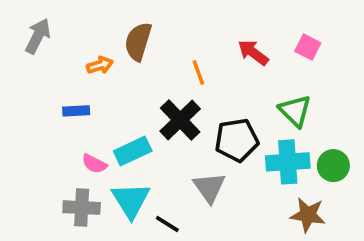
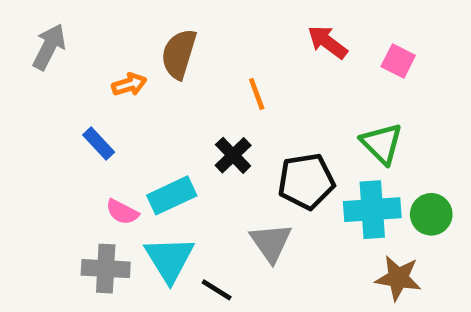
red arrow: (253, 52) -> (327, 42), moved
blue rectangle: (76, 111) -> (99, 144), turned 50
black cross: (180, 120) -> (233, 155), size x0.7

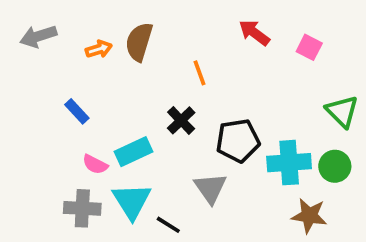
gray arrow: (49, 47) -> (38, 36), turned -135
orange arrow: (129, 85) -> (99, 49), moved
green triangle: (382, 144) -> (342, 111), moved

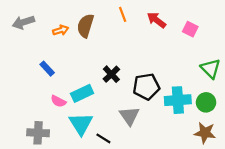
orange line: (199, 73) -> (123, 14), moved
gray cross: (82, 208) -> (38, 133), moved
brown star: (309, 216) -> (205, 133), moved

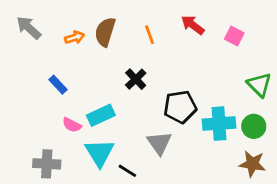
orange line: (123, 14) -> (150, 35), moved
gray arrow: (23, 22) -> (29, 28), turned 60
black cross: (111, 74) -> (136, 79), moved

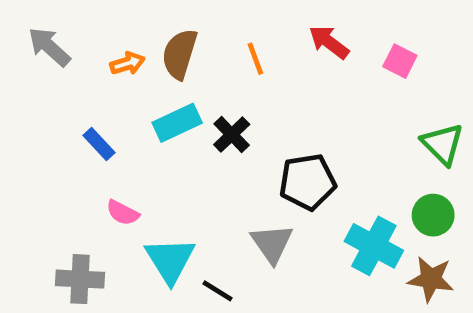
cyan rectangle: (101, 115) -> (177, 123), moved
cyan cross: (219, 124) -> (374, 246), moved, turned 32

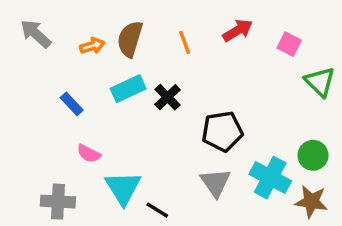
red arrow: (329, 42) -> (238, 30), turned 112
green triangle: (443, 144) -> (320, 82), moved
gray triangle: (272, 244) -> (215, 183), moved

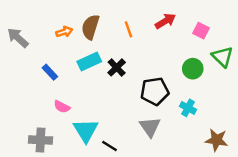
gray arrow: (36, 34) -> (18, 38), moved
green circle: (313, 155) -> (193, 69), moved
cyan cross: (270, 178) -> (188, 108), moved, size x0.6

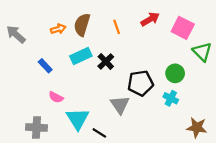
pink square: (201, 31) -> (183, 28), size x1.5
green circle: (193, 69) -> (175, 73), moved
gray triangle: (150, 127) -> (120, 105), moved

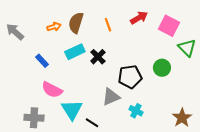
pink semicircle: (56, 97) -> (52, 90), size x1.5
cyan cross: (171, 98) -> (136, 111), moved
gray triangle: (120, 105) -> (111, 97), turned 42
brown star: (197, 127) -> (182, 118), turned 30

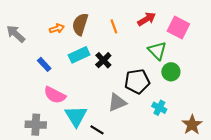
green triangle: (187, 48) -> (157, 51), moved
cyan cross: (136, 111) -> (159, 108), moved

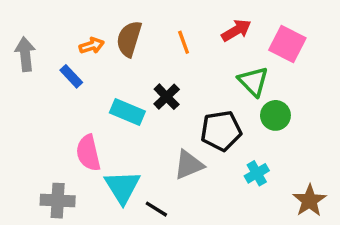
gray arrow: (16, 34) -> (25, 54), turned 42
cyan rectangle: (79, 55) -> (127, 112), moved, turned 48
blue rectangle: (44, 64) -> (71, 76), moved
pink semicircle: (55, 95) -> (88, 153), turned 50
cyan cross: (159, 108) -> (257, 173), turned 32

